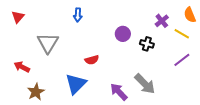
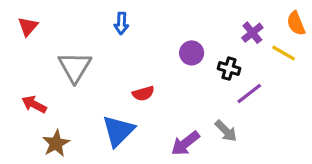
purple line: (182, 60) -> (249, 93), moved
gray arrow: (145, 84) -> (226, 131), size x0.7
purple arrow: (119, 92) -> (185, 143), turned -84

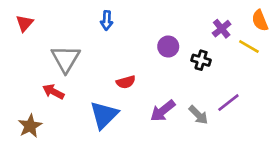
purple line: (249, 93) -> (228, 103), moved
red arrow: (34, 104) -> (53, 92), moved
brown star: (56, 143) -> (30, 126), moved
purple arrow: (185, 143) -> (163, 111), moved

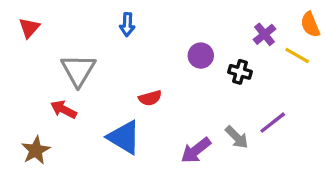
purple arrow: (163, 111) -> (196, 150), moved
blue triangle: (104, 115) -> (124, 137), turned -44

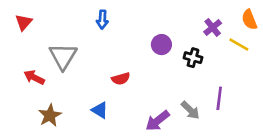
red arrow: (64, 109) -> (34, 77), moved
purple line: (273, 123) -> (219, 98), turned -45
blue triangle: (124, 137) -> (100, 110), size x0.6
brown star: (36, 150) -> (50, 115), moved

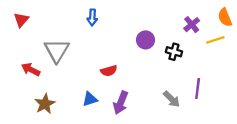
yellow line: (239, 45) -> (215, 40), turned -48
blue triangle: (100, 110) -> (90, 99), turned -49
purple arrow: (158, 121) -> (121, 103), moved, turned -30

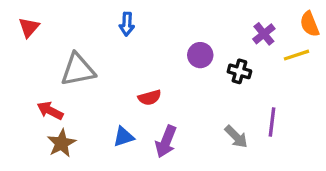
gray triangle: (57, 51) -> (78, 70), turned 48
red arrow: (31, 70) -> (50, 111), moved

